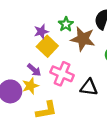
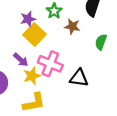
brown star: (83, 39) -> (72, 27), size x0.6
yellow star: (30, 86) -> (32, 76), moved

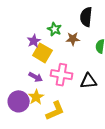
yellow star: (32, 76) -> (36, 97), moved

